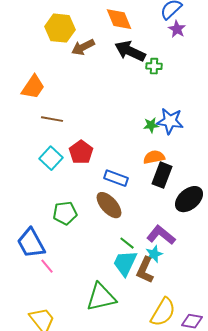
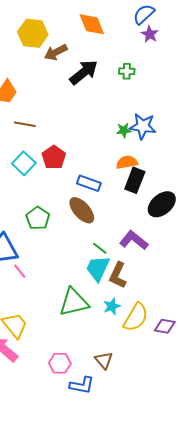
black arrow: (130, 51) -> (84, 72), moved, turned 116
green pentagon: (65, 213) -> (38, 218), turned -30
cyan star: (154, 254) -> (112, 306), moved

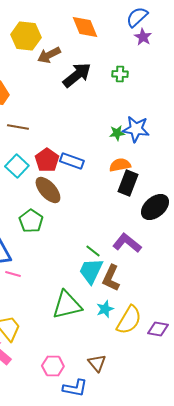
blue rectangle: (89, 183) -> (72, 161), moved
brown ellipse: (82, 210) -> (48, 190), moved
pink line: (20, 271) -> (13, 274), turned -35

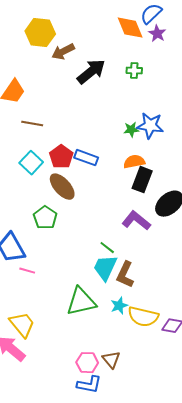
orange diamond: (85, 27) -> (130, 28), moved
purple L-shape: (127, 243) -> (136, 221), moved
yellow semicircle: (129, 320) -> (143, 317), turned 72
pink hexagon: (53, 366) -> (87, 363), moved

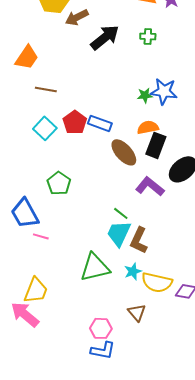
brown ellipse: (62, 187) -> (124, 152), moved
yellow trapezoid: (22, 325) -> (36, 290), turned 60
brown triangle: (111, 360) -> (137, 312), moved

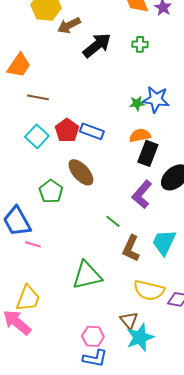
brown ellipse: (124, 152) -> (81, 172), moved
purple L-shape: (150, 186) -> (142, 194), turned -88
cyan trapezoid: (119, 233) -> (164, 242), moved
cyan star: (133, 271) -> (140, 337), moved, size x1.6

